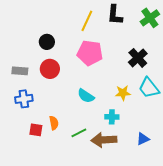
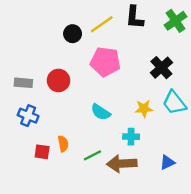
yellow line: (87, 21) -> (102, 24), turned 30
black circle: (47, 42) -> (73, 34), moved
blue cross: (24, 99) -> (28, 116), turned 30

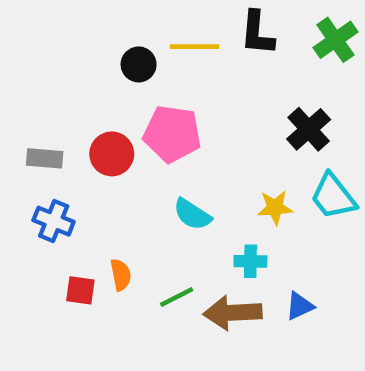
yellow line: (102, 24) -> (195, 47), turned 35
pink pentagon: (105, 62) -> (172, 134), moved
blue triangle: (167, 162) -> (300, 306), moved

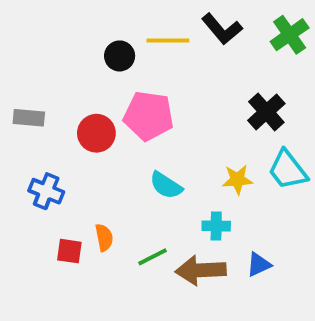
black L-shape: (257, 33) -> (222, 29), turned -45
gray rectangle: (45, 158) -> (29, 118), moved

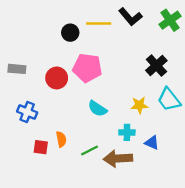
blue triangle: (259, 265) -> (152, 143), moved, turned 49

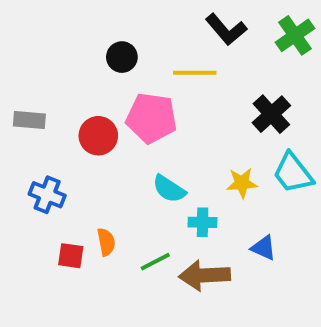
yellow line: (99, 24) -> (195, 73), moved
cyan cross: (127, 132) -> (203, 222), moved

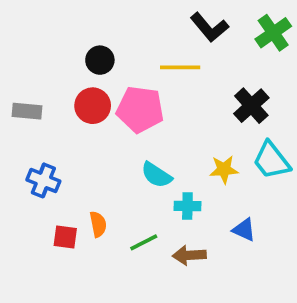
black circle: (122, 57) -> (100, 60), moved
red circle: (98, 136) -> (93, 106), moved
brown arrow: (205, 275) -> (189, 255), size x0.7

